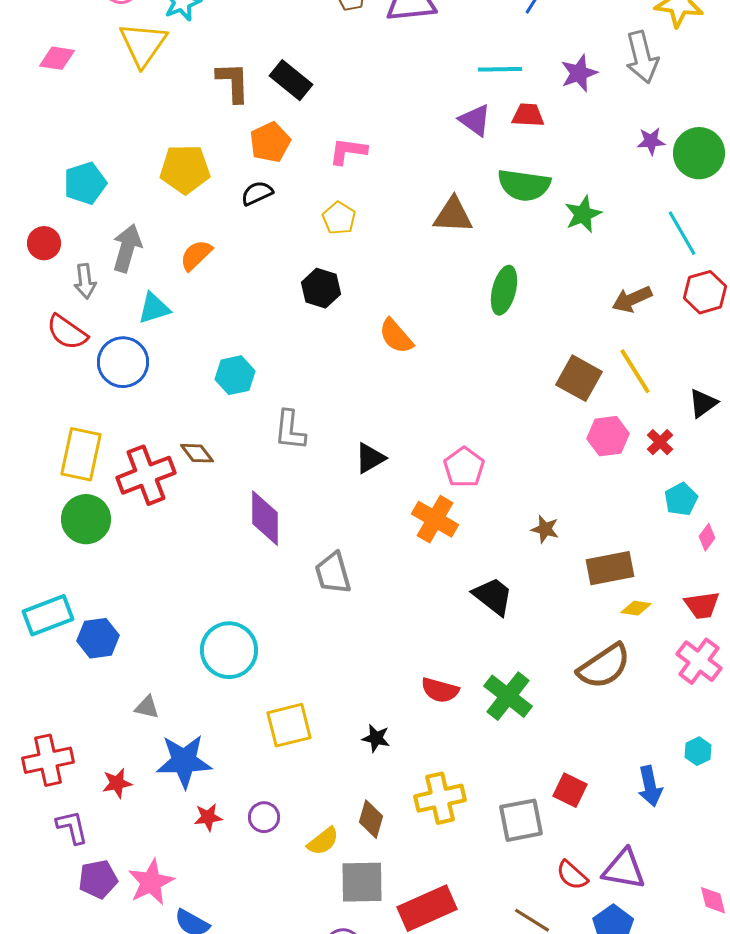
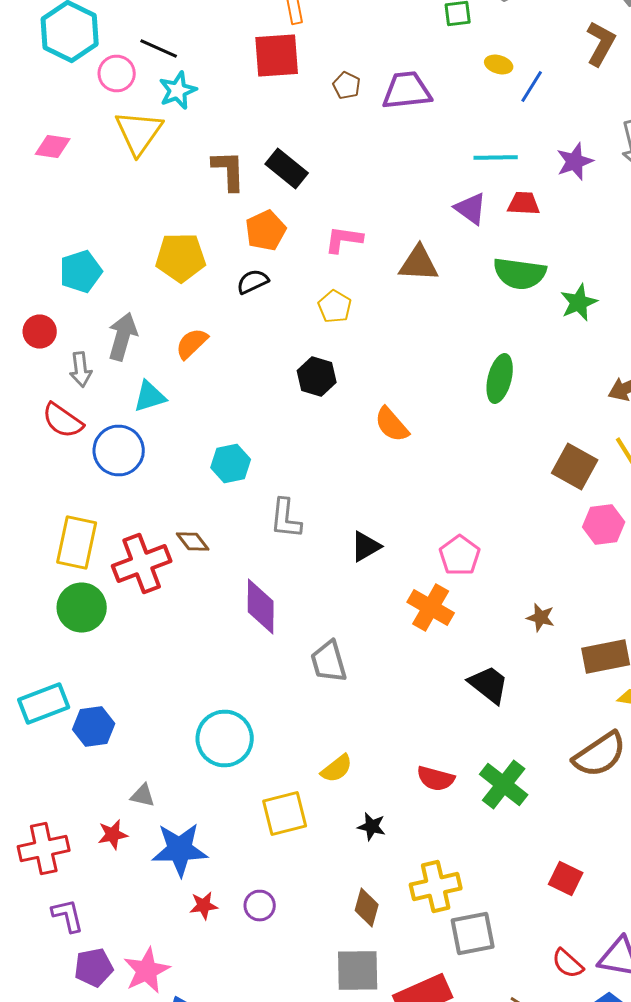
brown triangle: (453, 215) -> (419, 264), moved
red star: (117, 783) -> (113, 834), moved
gray square: (521, 820) -> (473, 934), moved
yellow semicircle: (323, 841) -> (337, 768), moved

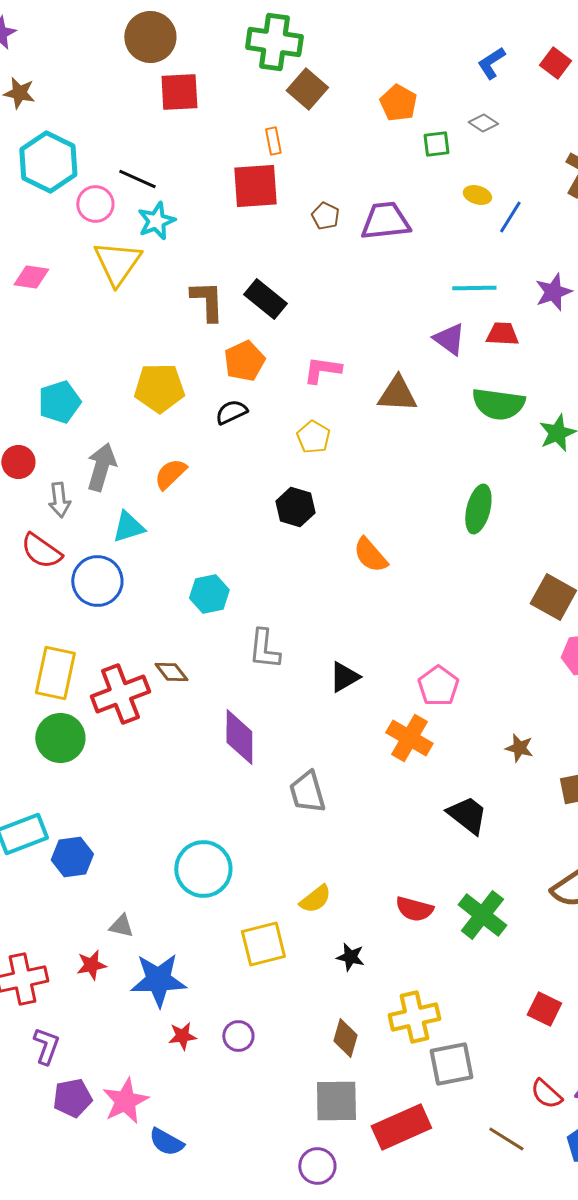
purple L-shape: (68, 916) -> (46, 1046), turned 33

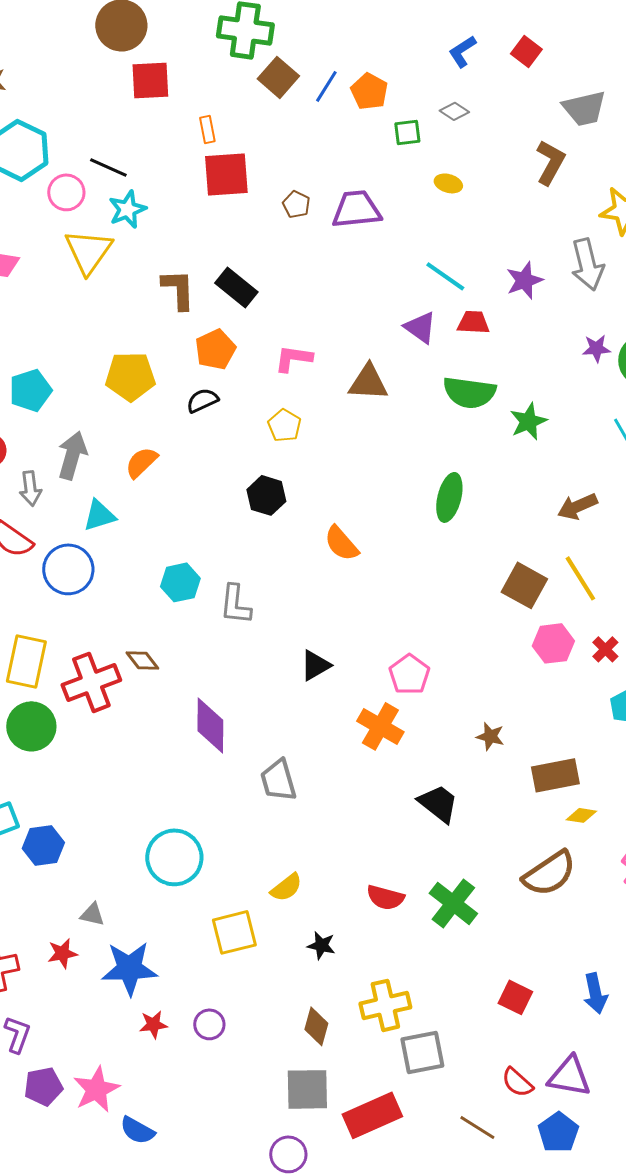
orange rectangle: (273, 141) -> (207, 129), moved
blue line: (510, 217) -> (326, 86), moved
cyan line: (474, 288) -> (445, 276), turned 36
gray L-shape: (264, 649) -> (235, 604), moved

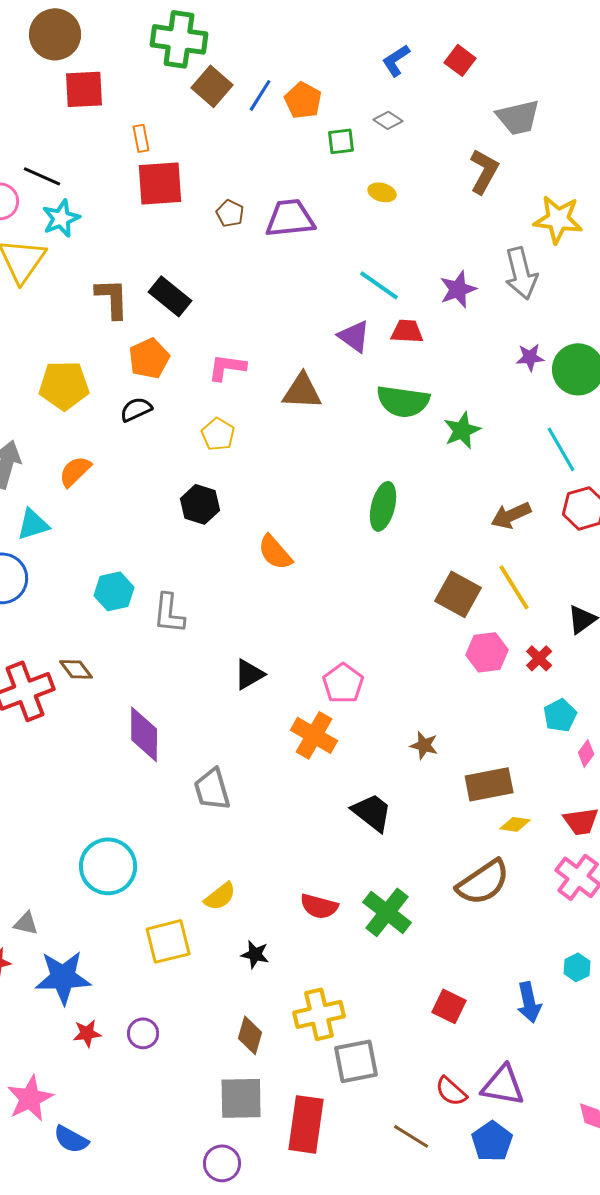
red rectangle: (372, 1115) -> (306, 1124), turned -58

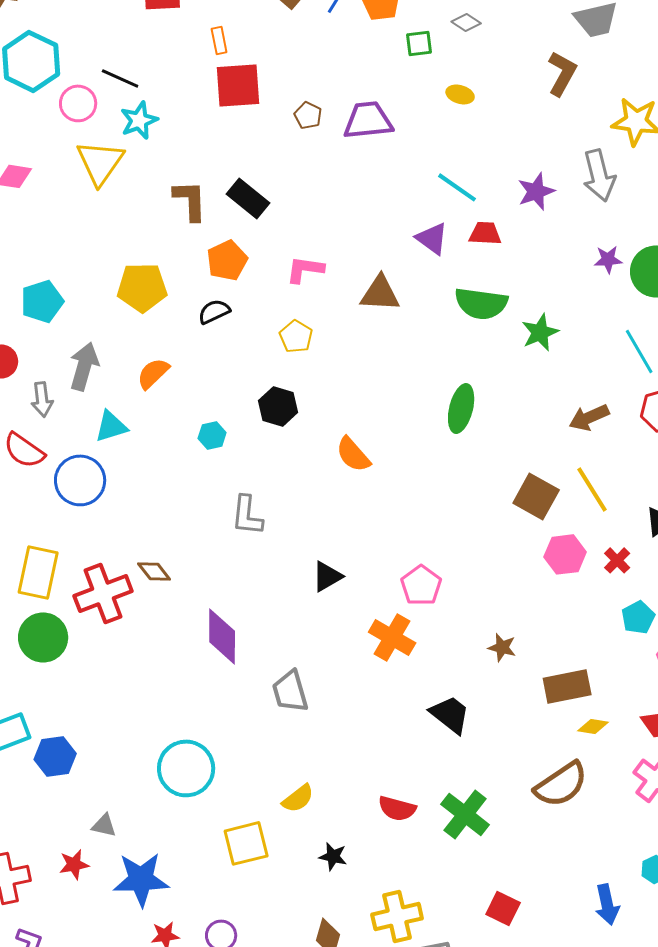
cyan hexagon: (114, 591) -> (212, 435), moved, size x0.7
red square: (449, 1006) -> (503, 908), moved

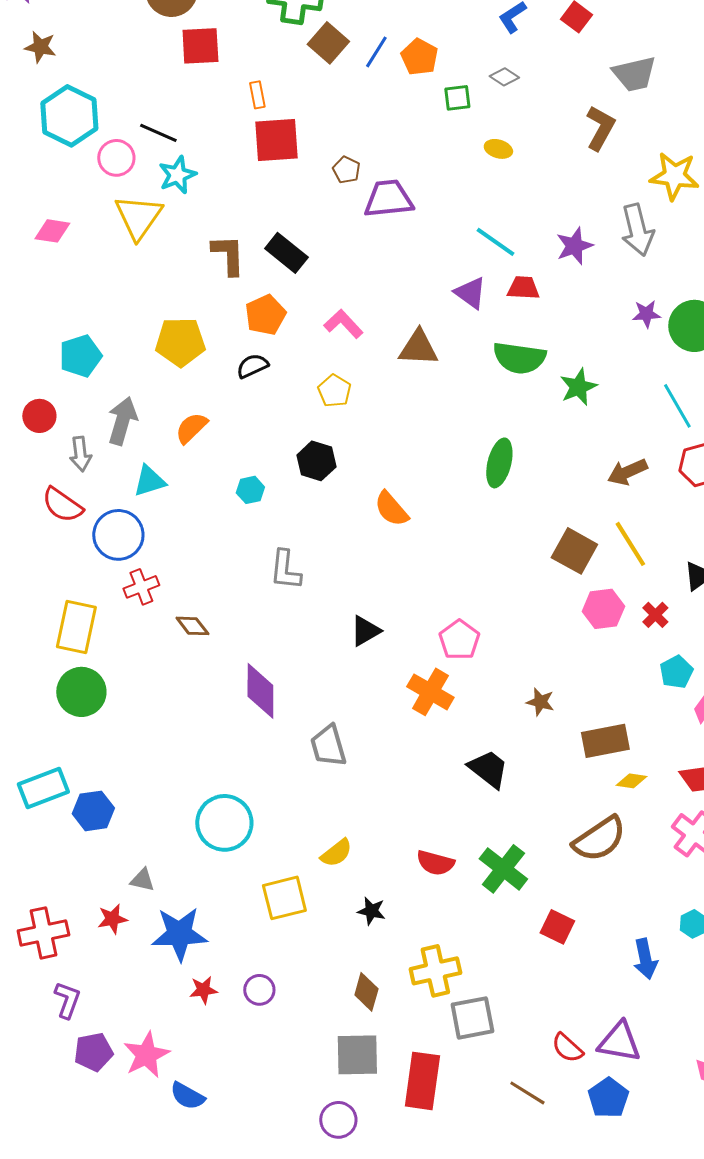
purple trapezoid: (368, 120) -> (388, 199), moved
pink L-shape: (305, 269) -> (343, 324), turned 39
red cross: (103, 593) -> (141, 587), moved, size x0.6
red square: (503, 908) -> (557, 927), moved

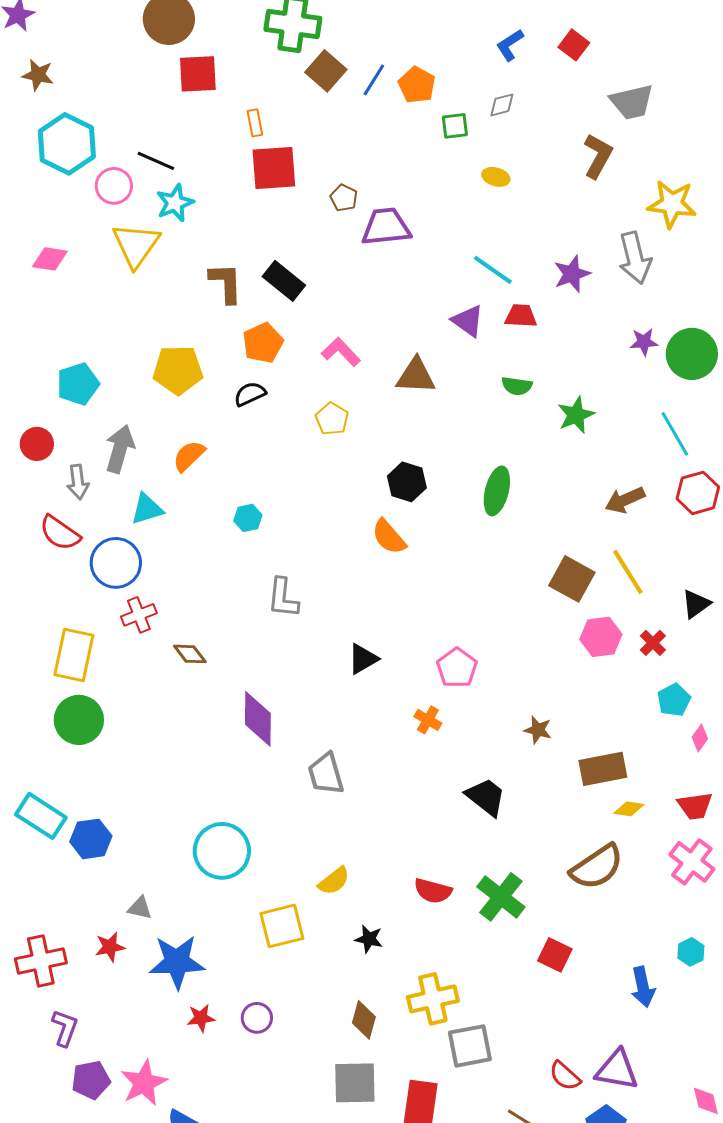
gray diamond: (504, 77) -> (502, 105), turned -48
green semicircle: (519, 358) -> (517, 386), size x0.6
black hexagon: (316, 461) -> (407, 482), moved
orange cross: (430, 692) -> (428, 720), size x0.6
cyan rectangle: (43, 788) -> (41, 816), turned 54

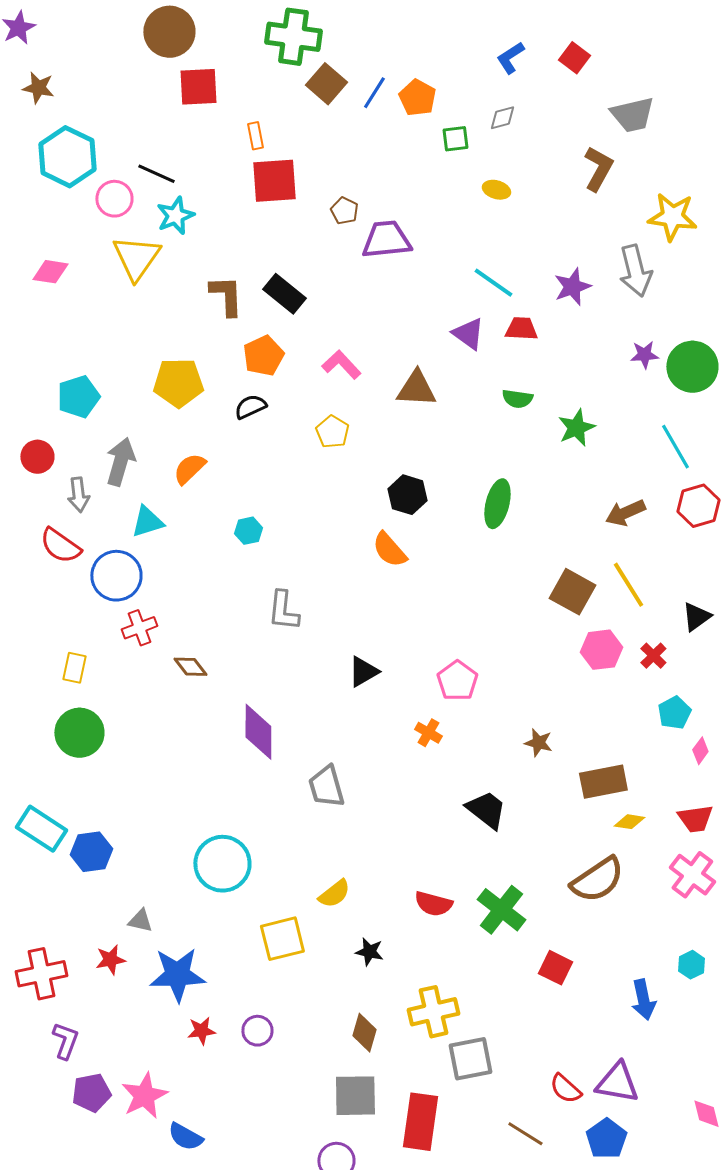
yellow rectangle: (74, 655) -> (74, 668), size x0.6

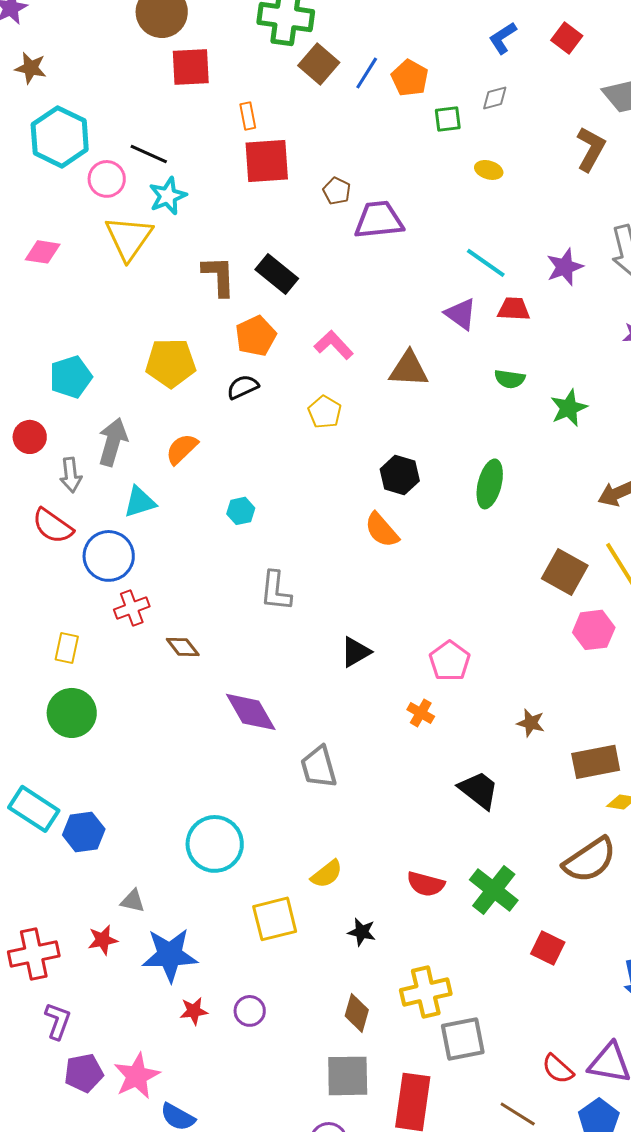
purple diamond: (258, 732) -> (251, 712), turned -30

